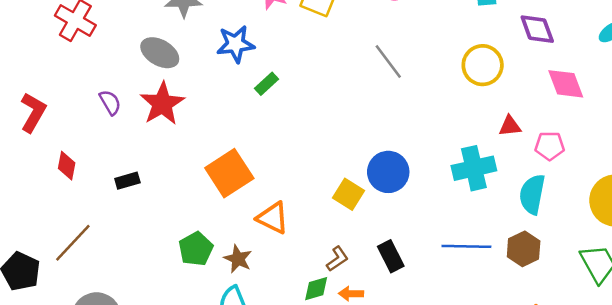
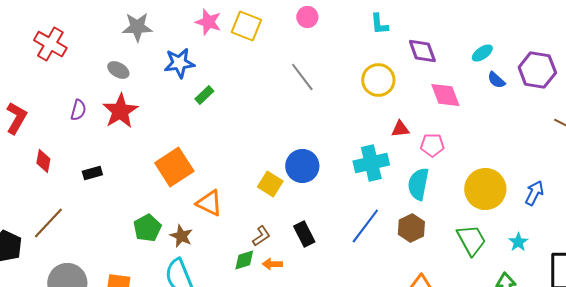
gray ellipse: (160, 53) -> (118, 70), size x0.7
purple semicircle: (110, 102) -> (78, 110), turned 45
blue line: (466, 246) -> (365, 226), turned -54

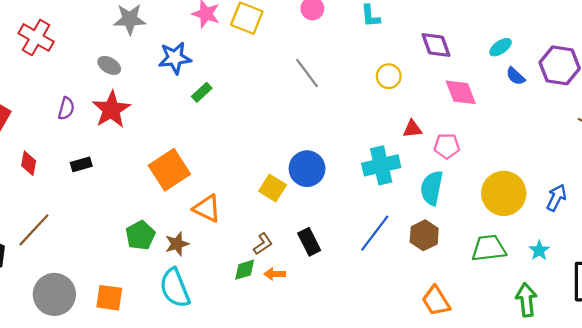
cyan L-shape: (379, 24) -> (370, 16), moved
yellow circle: (378, 80) -> (389, 76), size x0.7
black rectangle: (92, 173) -> (81, 164), moved
brown star: (181, 236) -> (177, 244), turned 30
green trapezoid: (471, 240) -> (489, 248), turned -68

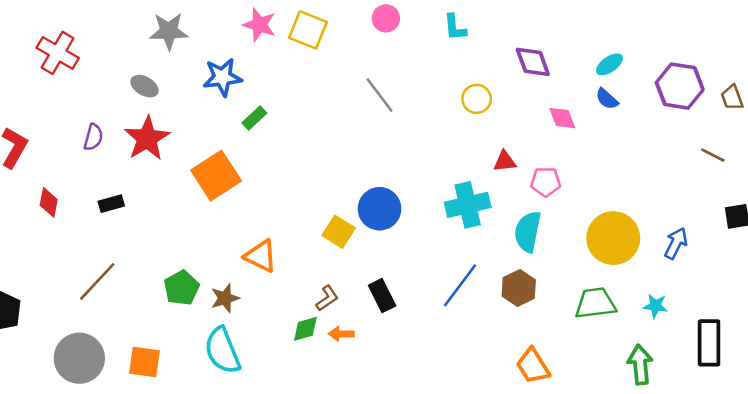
blue semicircle: (516, 76) -> (607, 99), moved
pink diamond: (461, 92) -> (562, 118), size x0.7
orange square: (169, 170) -> (216, 176), moved
brown line: (34, 230) -> (97, 282), moved
cyan star: (539, 250) -> (655, 306), turned -30

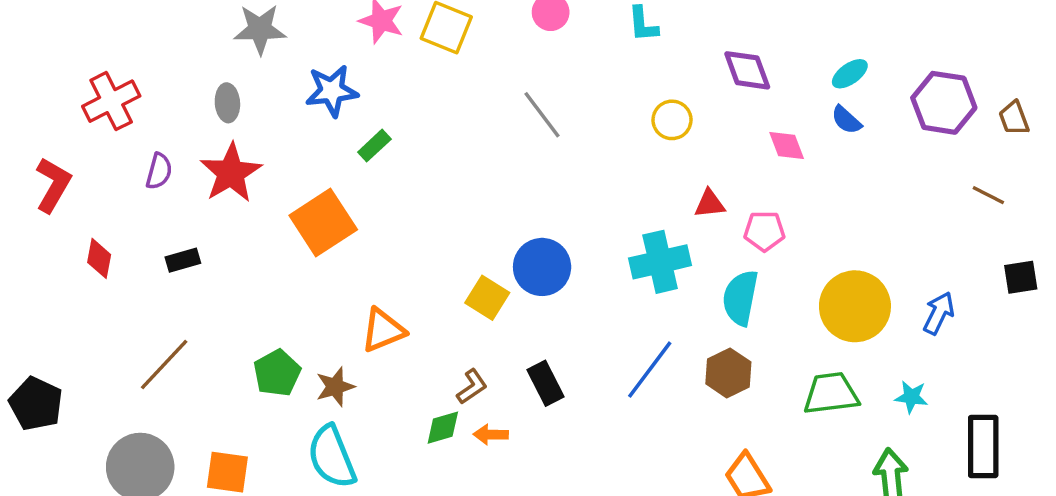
red cross: (58, 53) -> (111, 101), moved, turned 33
gray ellipse: (144, 86) -> (227, 103), turned 56
orange triangle: (261, 256) -> (383, 330), turned -48

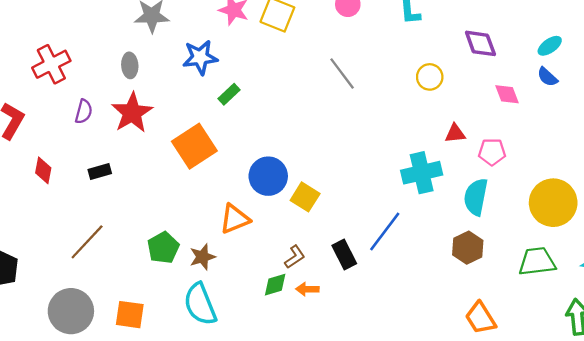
blue circle: (542, 267) -> (268, 176), moved
blue line: (650, 370) -> (385, 232), moved

